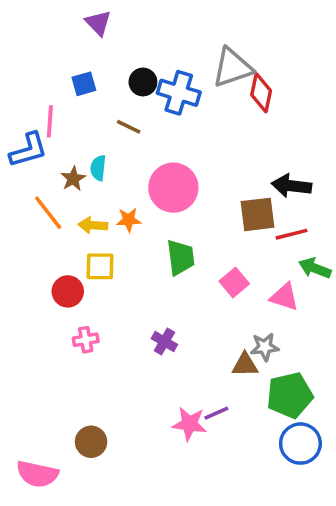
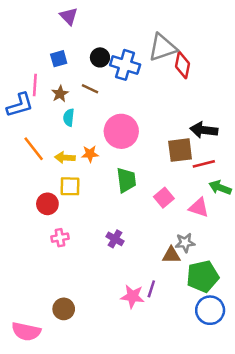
brown star: (73, 179) -> (60, 94), moved
purple line: (216, 413) -> (151, 289), turned -48

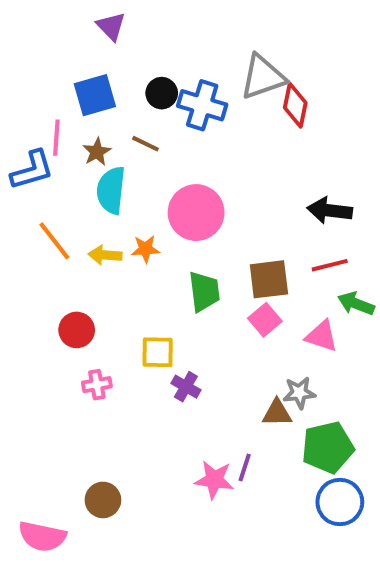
blue square: (59, 59) -> (95, 95), size x1.5
cyan semicircle: (69, 118) -> (111, 190), size x1.6
brown square: (180, 150) -> (269, 279), moved
yellow square: (70, 186) -> (158, 352), moved

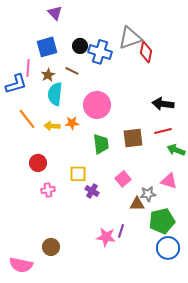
pink square: (265, 320) -> (123, 179), moved
pink triangle: (322, 336) -> (169, 181), moved

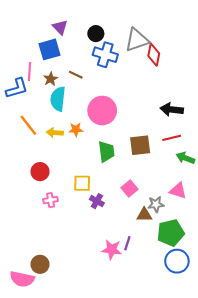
purple triangle: (55, 13) -> (60, 27), moved
black circle: (80, 46) -> (96, 34), moved
brown circle: (51, 247) -> (40, 264), moved

